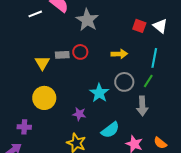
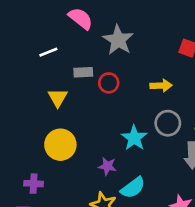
white line: (35, 14) -> (48, 52), moved
gray rectangle: (62, 55) -> (83, 72), moved
cyan semicircle: (110, 130) -> (133, 188), moved

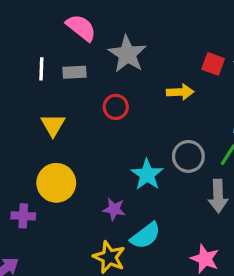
white line: (48, 52) -> (41, 69), turned -66
gray rectangle: (83, 72) -> (74, 72), moved
yellow arrow: (161, 86) -> (180, 92), moved
purple cross: (34, 184) -> (23, 216), moved

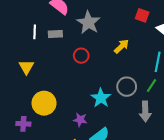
red square: (213, 64) -> (142, 15), moved
yellow arrow: (180, 92) -> (122, 46), turned -42
yellow triangle: (53, 125) -> (26, 67), moved

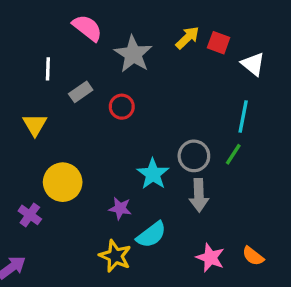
gray rectangle: (55, 34) -> (81, 92), moved, turned -32
yellow arrow: (122, 46) -> (187, 38), moved
gray arrow: (145, 111) -> (199, 195), moved
purple cross: (23, 124) -> (30, 215), turned 32

